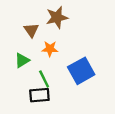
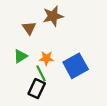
orange star: (50, 49) -> (46, 58), moved
black rectangle: (39, 95) -> (37, 89), turned -60

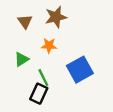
brown triangle: (29, 28) -> (25, 22), moved
orange star: (46, 58) -> (49, 46), moved

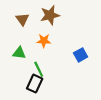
green triangle: (22, 59) -> (19, 53), turned 40
blue square: (80, 70) -> (81, 55), moved, size x0.6

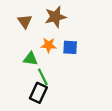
green triangle: (19, 53) -> (30, 59), moved
blue square: (81, 55) -> (70, 47), moved, turned 32

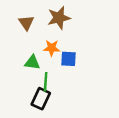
blue square: (70, 47) -> (68, 59), moved
green line: (43, 77) -> (46, 82), turned 30

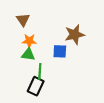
brown star: (59, 18) -> (75, 35), moved
orange star: (52, 48) -> (29, 41), moved

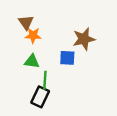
orange star: (29, 41) -> (33, 35), moved

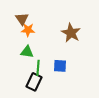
brown star: (84, 39) -> (71, 33), turned -30
blue square: (67, 58) -> (60, 66), moved

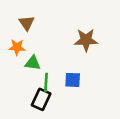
orange star: (28, 30) -> (17, 47), moved
brown star: (71, 33) -> (86, 40), turned -30

